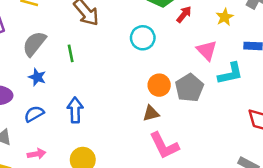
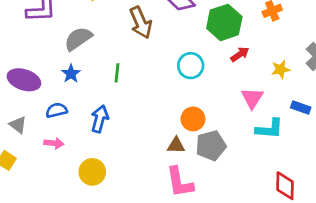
green line: (71, 53) -> (117, 73), moved
gray pentagon: (189, 88) -> (211, 146), moved
pink arrow: (37, 154) -> (54, 143), moved

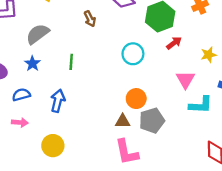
brown arrow: (141, 23) -> (90, 19), size x0.6

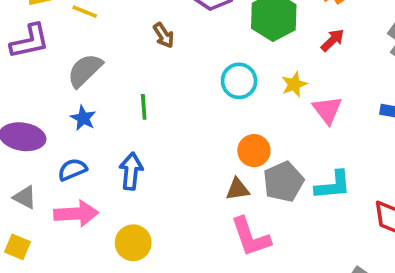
red arrow: (174, 43) -> (333, 40), moved
yellow star: (209, 55) -> (294, 84), moved
cyan L-shape: (201, 105) -> (333, 185), moved
pink arrow: (20, 122) -> (76, 214), size x1.6

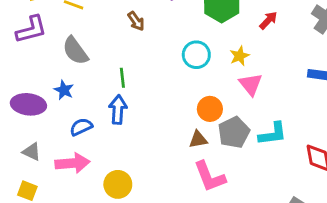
gray semicircle: (85, 70) -> (75, 51), turned -80
pink triangle: (327, 110) -> (251, 84), moved
blue star: (83, 118) -> (64, 90), moved
blue semicircle: (72, 170) -> (81, 127), moved
blue arrow: (131, 171) -> (118, 110), moved

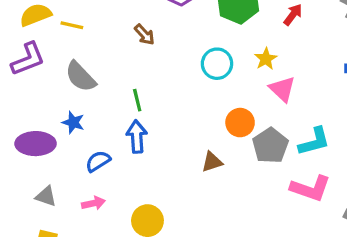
brown triangle: (198, 140) -> (212, 162), moved
pink arrow: (72, 163) -> (93, 203), size x0.6
pink L-shape: (210, 177) -> (311, 188), moved, turned -42

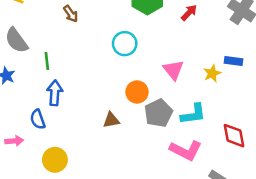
yellow star: (266, 59) -> (212, 73), moved
green line: (137, 100) -> (47, 61), moved
blue semicircle: (98, 161) -> (38, 119), moved, turned -84

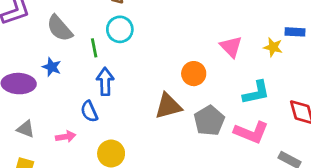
cyan circle: (125, 44) -> (120, 29), moved
yellow star: (212, 73) -> (273, 47), turned -30
gray pentagon: (158, 113) -> (209, 121), moved
brown triangle: (111, 120) -> (168, 106), size x1.5

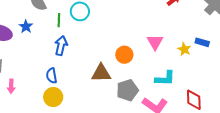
blue semicircle: (89, 111) -> (52, 76), moved
pink arrow: (66, 137) -> (11, 86), moved, turned 88

